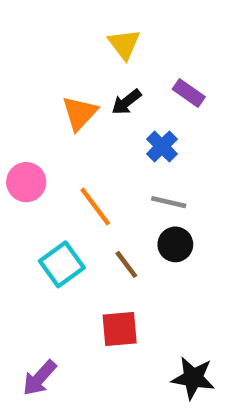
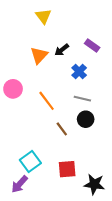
yellow triangle: (124, 44) -> (43, 16), moved
cyan square: (62, 264) -> (30, 161), moved
red square: (120, 329) -> (67, 169), moved

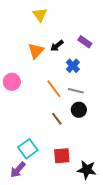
orange line: (47, 101) -> (54, 89), moved

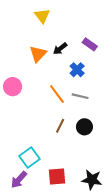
black circle: (79, 110) -> (84, 127), moved
brown line: (57, 119) -> (60, 126), turned 64
red square: (62, 156) -> (57, 177), moved

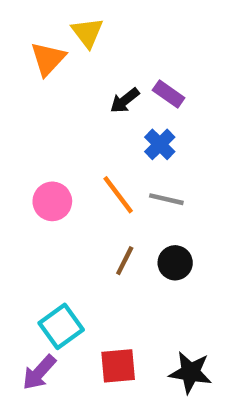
purple rectangle: (90, 44) -> (169, 94), moved
orange triangle: (38, 54) -> (48, 59), moved
pink circle: (13, 87) -> (52, 201), moved

